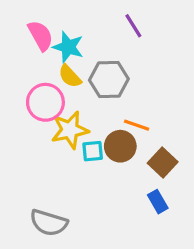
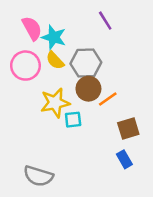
pink circle: (45, 102) -> (25, 66), moved
orange line: (137, 125) -> (108, 99), turned -54
brown circle: (120, 146) -> (88, 89), moved
brown square: (163, 162) -> (128, 129), turned 30

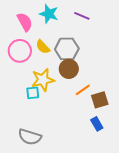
purple line: (105, 21) -> (82, 16), turned -35
cyan star: (54, 37) -> (49, 14), moved
orange line: (108, 99) -> (83, 90), moved
cyan square: (73, 120) -> (33, 93), moved

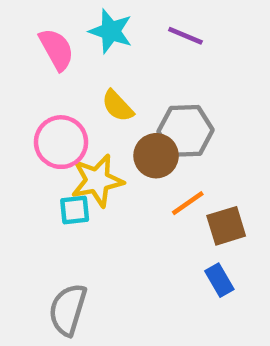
yellow semicircle: (43, 47) -> (118, 106), moved
gray hexagon: (67, 49) -> (185, 131), moved
pink circle: (20, 51) -> (61, 142), moved
gray semicircle: (30, 137) -> (68, 310), turned 90

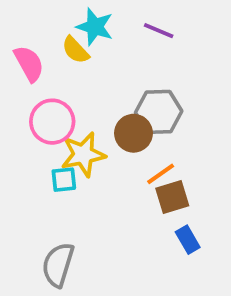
pink semicircle: (56, 49) -> (29, 64), moved
yellow semicircle: (118, 106) -> (75, 50), moved
brown square: (226, 226) -> (172, 197), moved

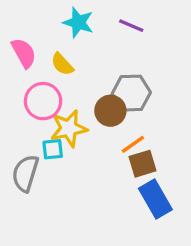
yellow semicircle: (75, 50) -> (62, 64), moved
blue rectangle: (188, 240) -> (155, 199), size x1.6
gray semicircle: (58, 265) -> (25, 173), moved

